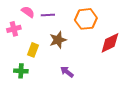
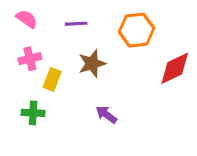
pink semicircle: (28, 12) -> (27, 19), moved
pink cross: (14, 29) -> (30, 59), moved

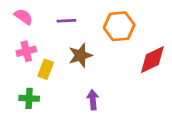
purple arrow: (106, 114) -> (93, 100), turned 48

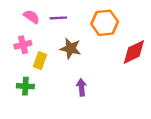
pink semicircle: (24, 17) -> (31, 17), moved
brown star: (80, 55) -> (71, 48), turned 30

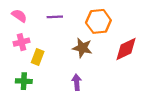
pink semicircle: (31, 17) -> (19, 16), moved
brown star: (71, 48) -> (82, 48), moved

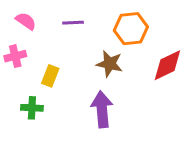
pink cross: (22, 42) -> (15, 56), moved
purple arrow: (77, 82) -> (102, 109), size x1.6

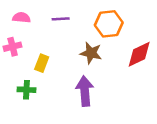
pink semicircle: (26, 21) -> (21, 18), turned -30

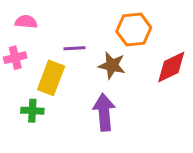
purple line: (61, 19) -> (74, 48), moved
yellow rectangle: (42, 63) -> (51, 78), size x1.5

